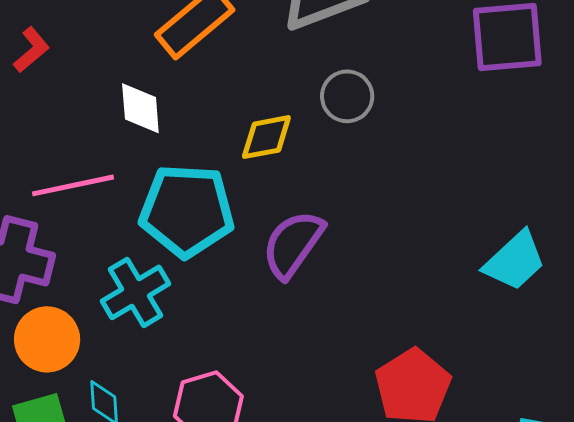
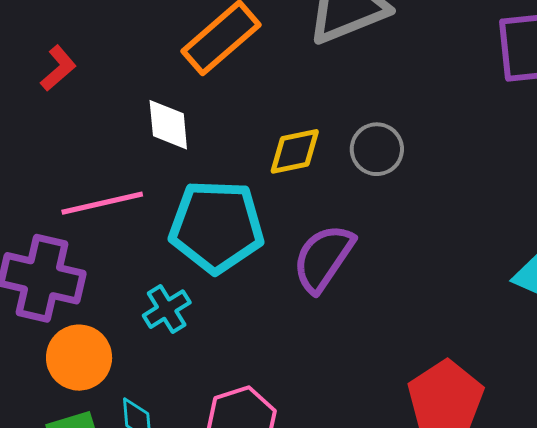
gray circle: (347, 96) -> (377, 149), moved
cyan cross: (136, 292) -> (167, 309), size x0.7

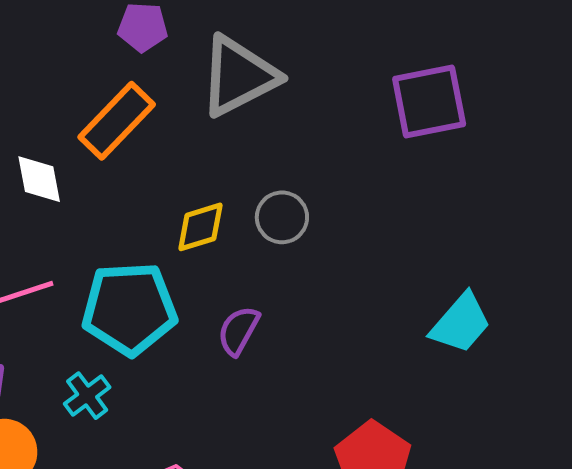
white diamond: (168, 125) -> (39, 179), moved
purple semicircle: (323, 258) -> (238, 331), size x0.7

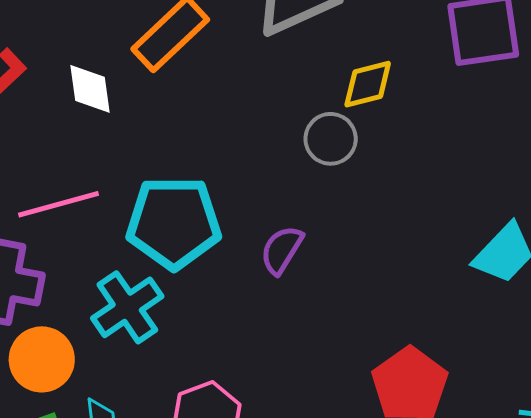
yellow diamond: (200, 227) -> (368, 84), moved
cyan cross: (87, 396) -> (127, 307), size x1.5

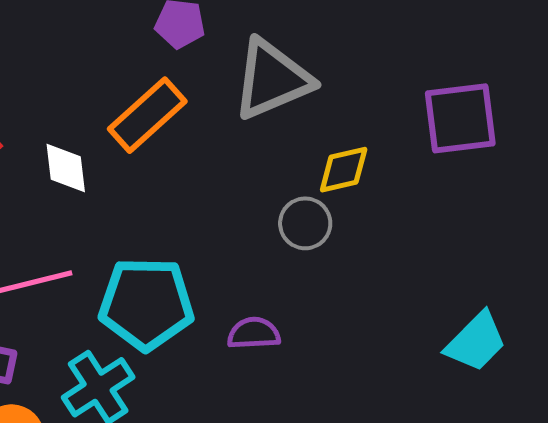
purple semicircle: (282, 250) -> (254, 333), turned 54

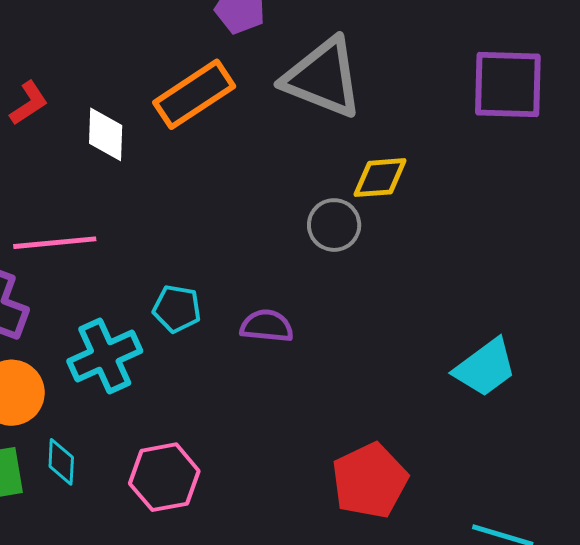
gray triangle: (272, 79) -> (323, 78), turned 36
purple square: (460, 118) -> (508, 84), moved
cyan pentagon: (146, 304) -> (177, 309), moved, size x0.5

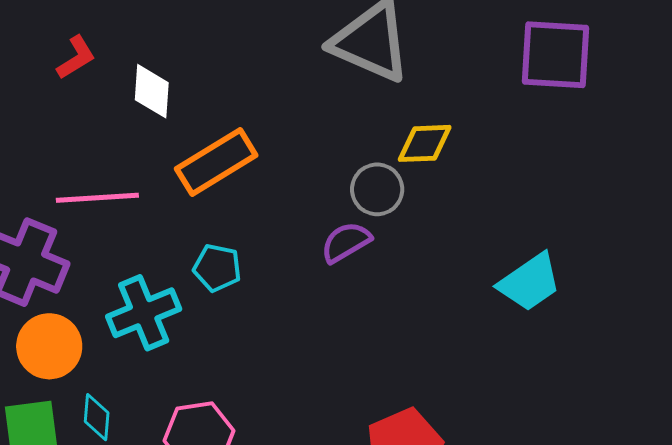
orange rectangle: (194, 94) -> (216, 162), moved
purple semicircle: (267, 326) -> (346, 242), moved, turned -38
cyan trapezoid: (485, 368) -> (530, 282), moved

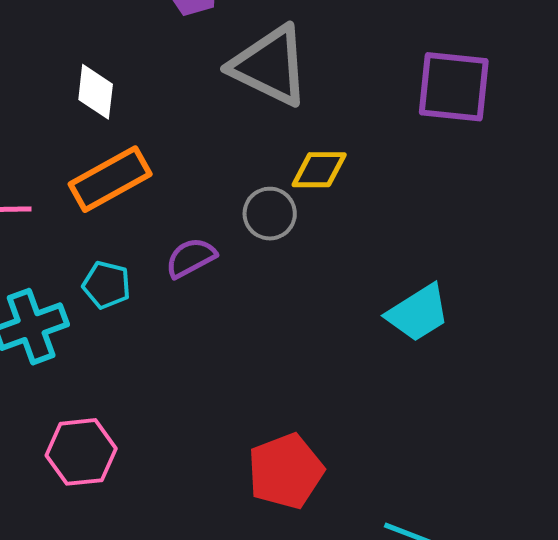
white diamond: (152, 91) -> (96, 92), moved
purple semicircle: (346, 242) -> (191, 258), moved

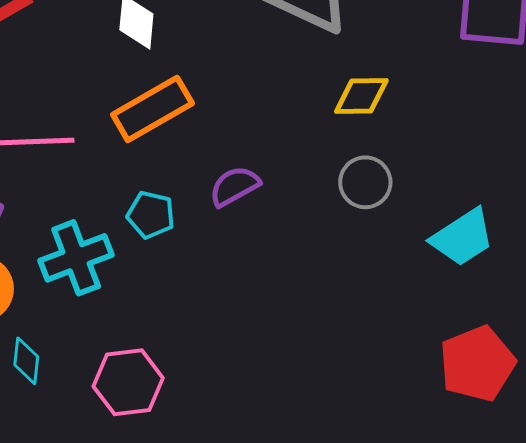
gray circle: (270, 214) -> (365, 182), moved
red pentagon: (286, 471) -> (477, 364), moved

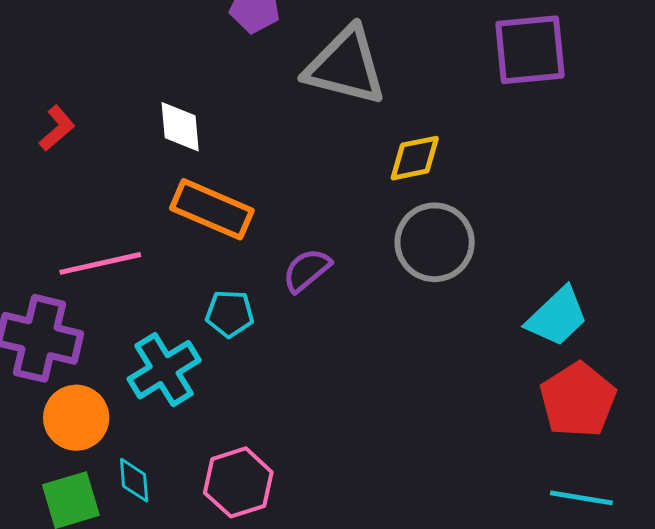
orange rectangle: (152, 109) -> (212, 209), turned 64
gray circle: (365, 182) -> (435, 242), size x1.5
cyan trapezoid: (463, 237) -> (557, 317), moved

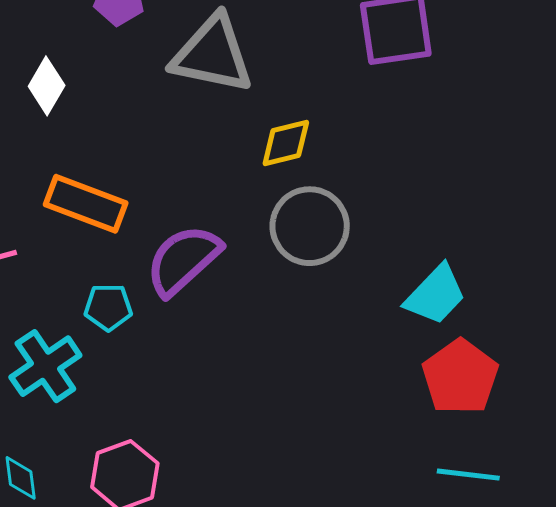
white diamond: (180, 127) -> (47, 86), moved, turned 38
purple semicircle: (307, 270) -> (183, 260), size x1.6

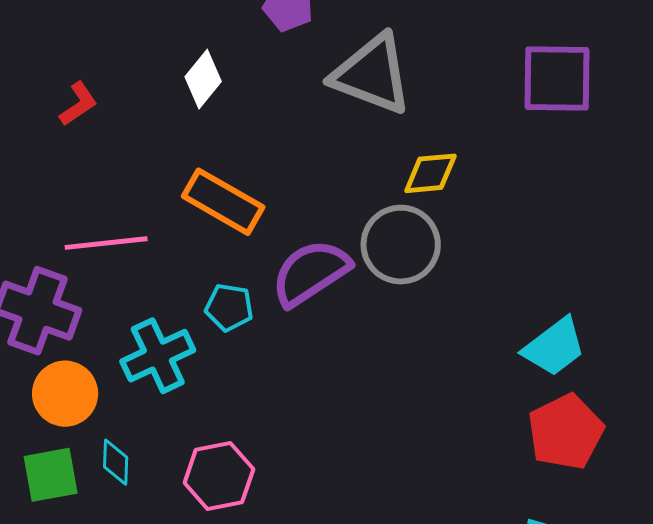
gray circle: (310, 226) -> (401, 245), moved

